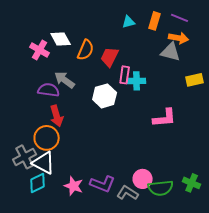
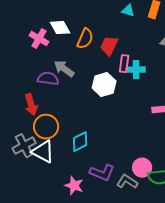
cyan triangle: (129, 22) -> (128, 11), turned 32
red arrow: (57, 116) -> (31, 105), moved
cyan diamond: (38, 183) -> (80, 142), moved
pink star: (74, 186) -> (74, 186), moved

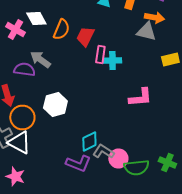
white hexagon: (104, 85) -> (55, 104), moved
cyan diamond: (80, 142) -> (89, 142), moved
gray L-shape: (127, 182) -> (103, 152), moved
pink star: (74, 186) -> (15, 176), moved

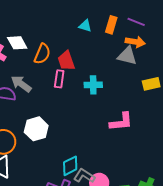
red trapezoid: (85, 36) -> (66, 61), turned -45
pink rectangle: (100, 54) -> (59, 79), moved

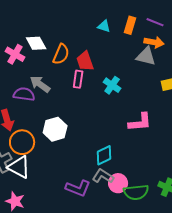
cyan cross: (93, 85) -> (112, 85), turned 36
cyan diamond: (70, 166) -> (104, 155), moved

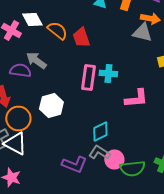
orange semicircle: (61, 54) -> (57, 30), turned -75
pink rectangle: (78, 79) -> (88, 78), moved, size x1.4
cyan cross: (112, 85) -> (108, 74), moved, turned -30

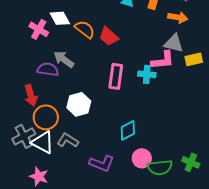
gray triangle: (142, 32) -> (174, 43), moved
red trapezoid: (81, 38) -> (109, 36), turned -30
cyan cross: (108, 74) -> (147, 74), moved
pink L-shape: (136, 98) -> (163, 60), moved
gray L-shape: (99, 152) -> (68, 140), moved

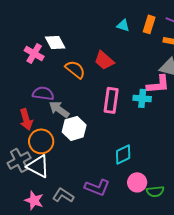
orange semicircle: (85, 29) -> (75, 69), moved
gray arrow: (64, 59) -> (59, 109), moved
gray L-shape: (68, 140) -> (63, 195), moved
green semicircle: (160, 167) -> (155, 191), size x0.7

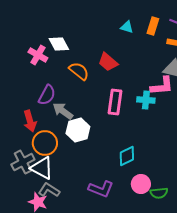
purple semicircle: (43, 93) -> (47, 95), turned 110
gray L-shape: (63, 195) -> (49, 190), moved

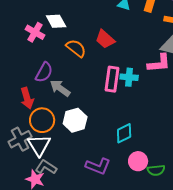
cyan cross: (146, 100) -> (129, 77), moved
white hexagon: (78, 130) -> (75, 120), moved
white triangle: (42, 168) -> (39, 145), turned 30

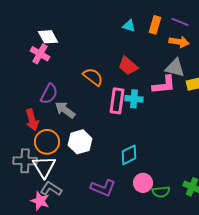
white diamond: (56, 21) -> (48, 37), moved
red trapezoid: (105, 39) -> (128, 66), moved
orange semicircle: (76, 48) -> (93, 77), moved
gray cross: (20, 139) -> (25, 161), turned 30

